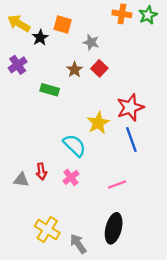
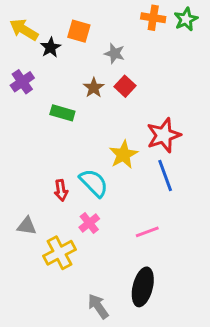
red arrow: (41, 171) -> (61, 190), moved
yellow cross: (47, 230) -> (59, 253), moved, turned 30

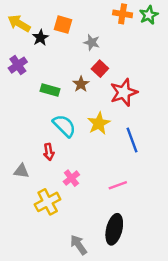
brown star: (94, 88) -> (81, 84), moved
red star: (164, 135) -> (124, 92), moved
cyan semicircle: (94, 183) -> (64, 126), moved
gray triangle: (27, 226) -> (21, 171), moved

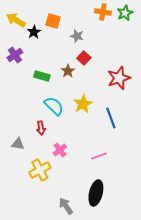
red star: (124, 92) -> (119, 78), moved

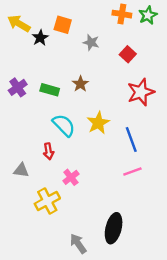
purple cross: (15, 55) -> (18, 87), moved
red square: (84, 58) -> (128, 54), moved
pink line: (99, 156) -> (132, 171), moved

